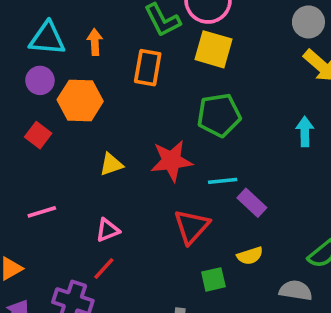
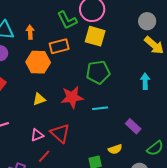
orange rectangle: (148, 68) -> (59, 46), turned 66
orange hexagon: (80, 101) -> (38, 62), moved
purple rectangle: (252, 203) -> (133, 126), moved
red triangle: (192, 227) -> (60, 133), moved, turned -30
red line: (104, 269) -> (44, 156), moved

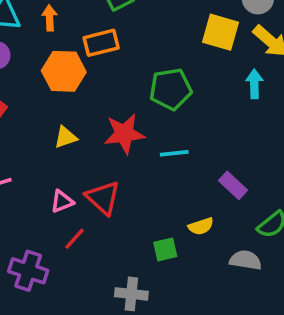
yellow square: (95, 36) -> (220, 32), moved
cyan arrow: (145, 81) -> (254, 84), moved

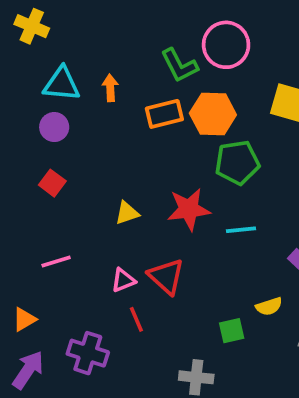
orange hexagon: (64, 71) -> (213, 114), moved
red line: (74, 239) -> (136, 319), turned -65

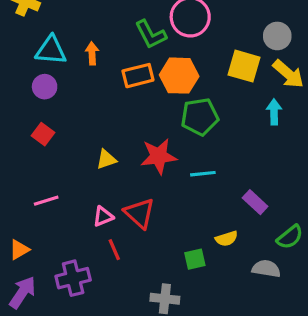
purple cross: (88, 353) -> (73, 278), turned -32

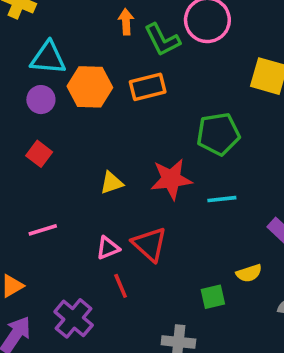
orange arrow: (92, 53) -> (126, 22), moved
orange hexagon: (179, 76) -> (90, 87), moved
purple cross: (73, 278) -> (74, 318), turned -36

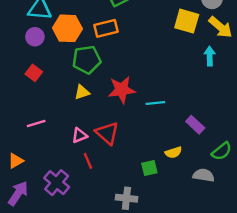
green pentagon: (218, 134) -> (87, 60), moved

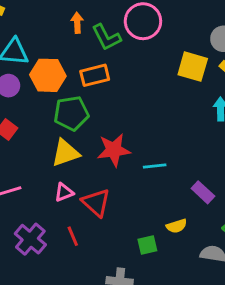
yellow triangle: (82, 92) -> (65, 153), size x1.5
pink triangle: (79, 136) -> (64, 192), moved
purple cross: (57, 183) -> (30, 239), moved

